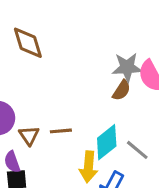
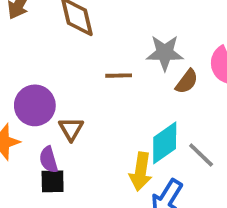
gray star: (127, 67) -> (165, 53), moved
brown line: (61, 131) -> (119, 76), moved

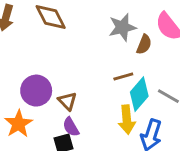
brown line: (119, 76) -> (123, 76), moved
purple semicircle: (49, 160) -> (71, 127), moved

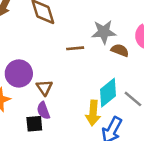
brown semicircle: (144, 44) -> (120, 50), turned -102
brown line: (123, 76) -> (75, 48), moved

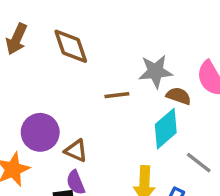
brown triangle: (44, 88) -> (76, 151), turned -30
cyan diamond: (108, 93) -> (166, 129), moved

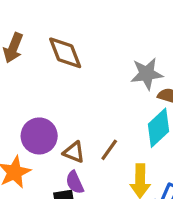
brown line: (117, 95) -> (109, 150), moved, turned -45

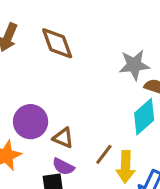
brown line: (109, 150) -> (104, 154), moved
purple semicircle: (75, 182) -> (63, 167), turned -40

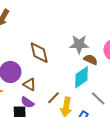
brown diamond: (57, 43) -> (39, 53), moved

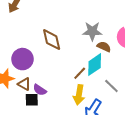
brown triangle: (30, 84) -> (24, 84), moved
brown line: (54, 98) -> (80, 73), moved

